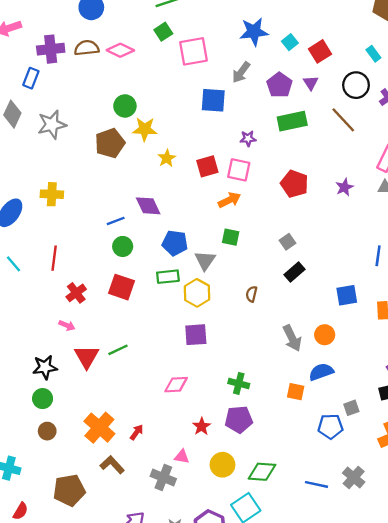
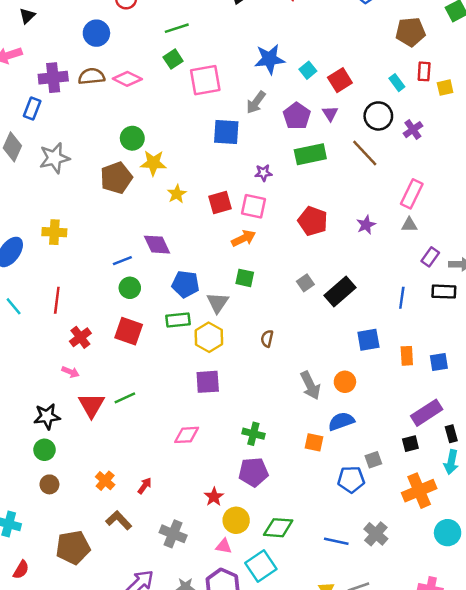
black rectangle: (294, 272) -> (340, 292), moved, size x1.4
red star: (202, 426) -> (214, 497), moved
orange cross: (99, 428) -> (105, 481), size x0.6
pink triangle: (182, 457) -> (224, 546), moved

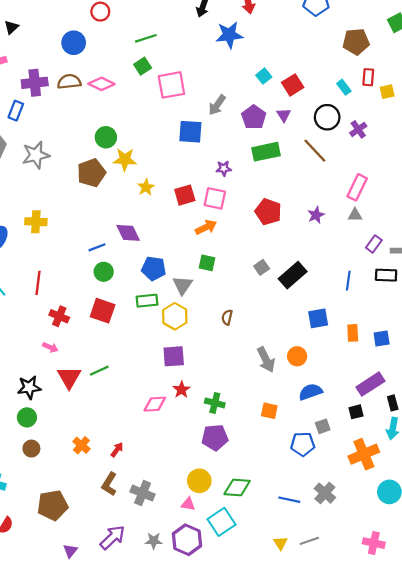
blue star: (270, 59) -> (229, 35), moved
red cross: (80, 337) -> (59, 316), turned -30
blue semicircle: (341, 421) -> (310, 392), moved
red star: (214, 497) -> (181, 390), moved
brown L-shape: (119, 520) -> (109, 484), moved, turned -105

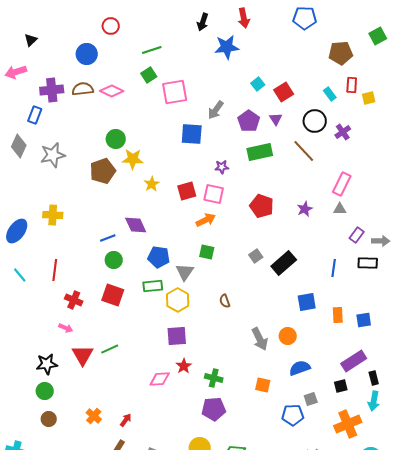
brown semicircle: (227, 317) -> (225, 301), turned -32

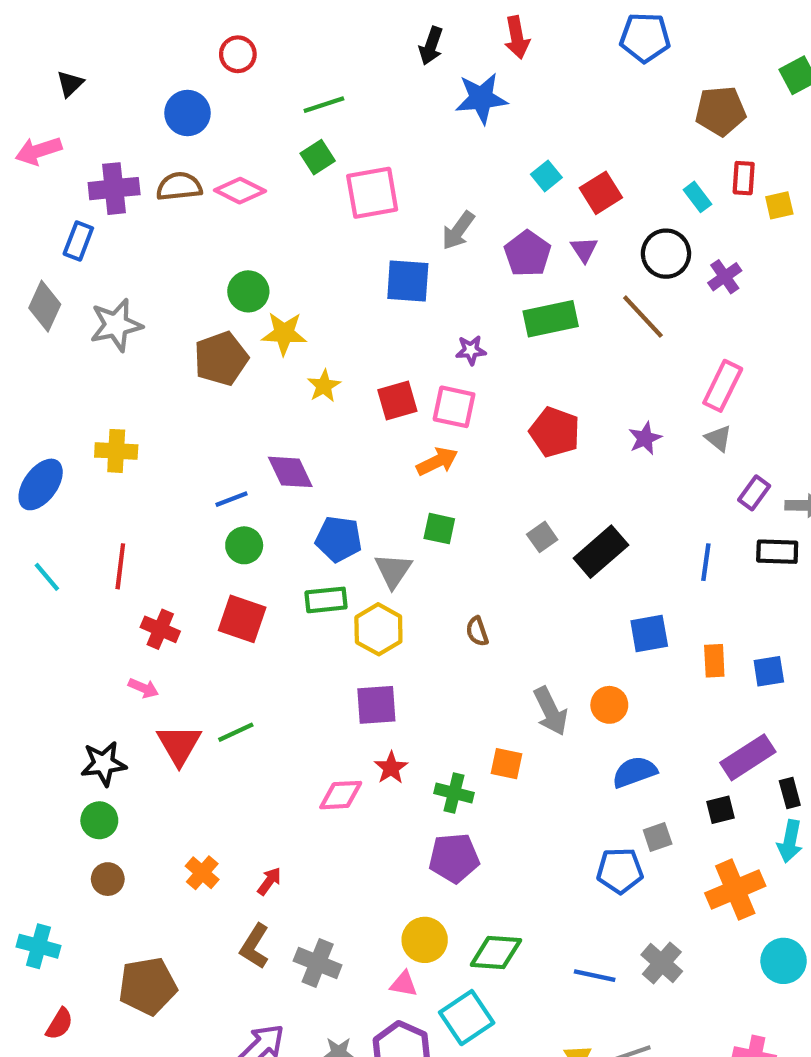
gray triangle: (340, 209) -> (718, 438), turned 40
orange square: (263, 385) -> (506, 764), moved

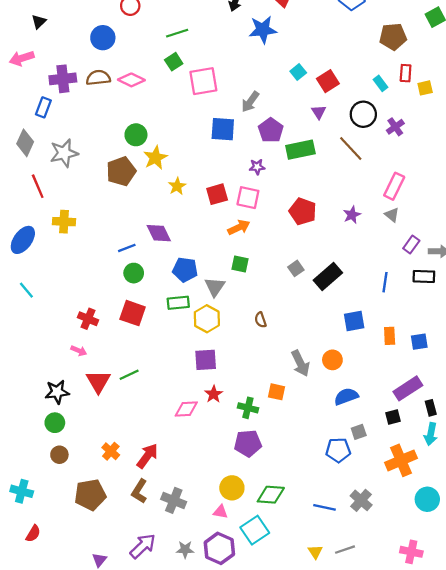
purple pentagon: (527, 254) -> (271, 130), moved
yellow star: (284, 333) -> (155, 158), turned -30
red line: (120, 566) -> (38, 186), moved, turned -30
red arrow: (269, 881) -> (147, 456), size x1.6
brown pentagon: (148, 986) -> (90, 495), moved

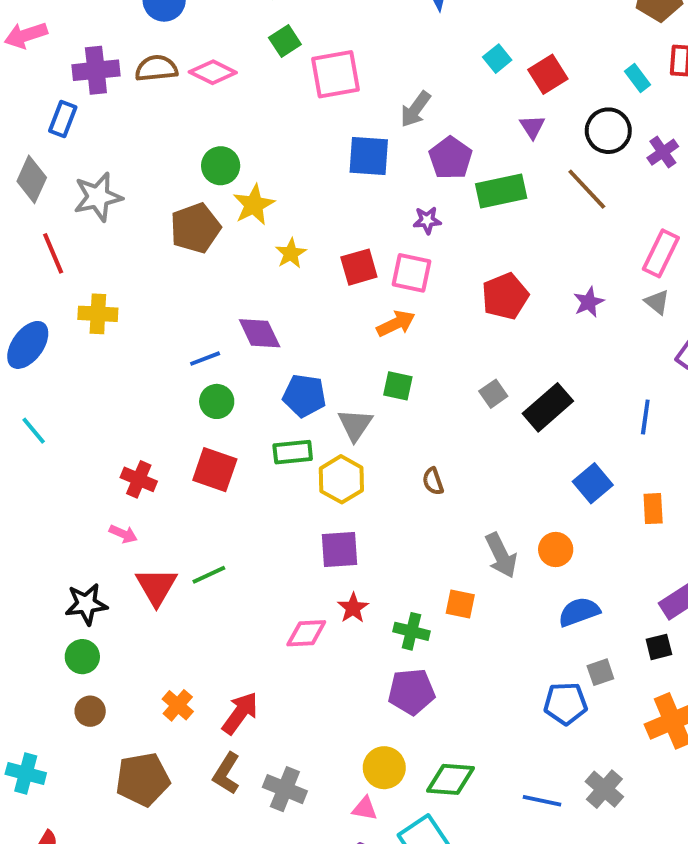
red pentagon: (303, 211) -> (505, 296), turned 30
blue square: (354, 321) -> (593, 483), turned -30

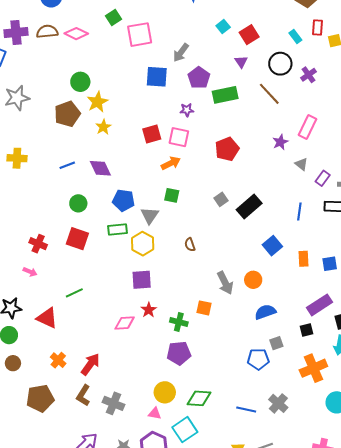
yellow star: (291, 253) -> (103, 127), moved
purple star: (589, 302) -> (280, 142), moved
gray triangle: (657, 302) -> (301, 164), moved
blue line: (205, 359) -> (67, 165), moved
red triangle: (156, 587) -> (47, 318), moved, turned -35

